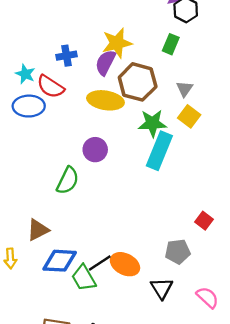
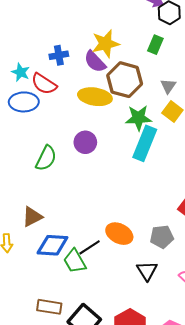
purple semicircle: (105, 63) -> (95, 62), turned -70
green semicircle: (68, 181) -> (46, 158), moved
orange ellipse: (125, 264) -> (119, 234), moved

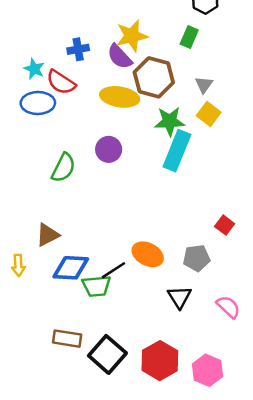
green trapezoid: (75, 261) -> (96, 286), turned -65

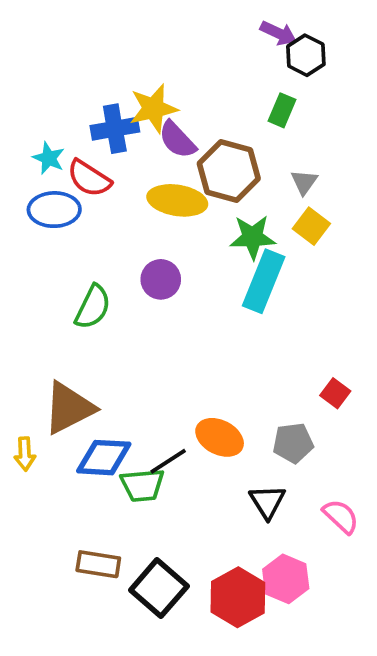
yellow star: (132, 36) -> (153, 109), moved
blue cross: (78, 49) -> (115, 129), size x1.4
brown triangle: (48, 235) -> (69, 408), size x1.5
pink hexagon: (207, 370) -> (286, 579), moved

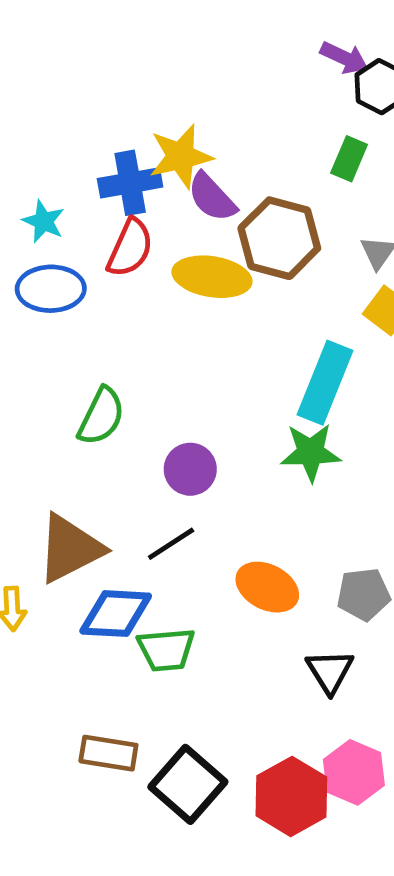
red semicircle: (89, 178) -> (130, 248), moved, turned -99
green star: (253, 237) -> (311, 452), moved
purple circle: (161, 279) -> (190, 469), moved
black line: (168, 461) -> (171, 544), moved

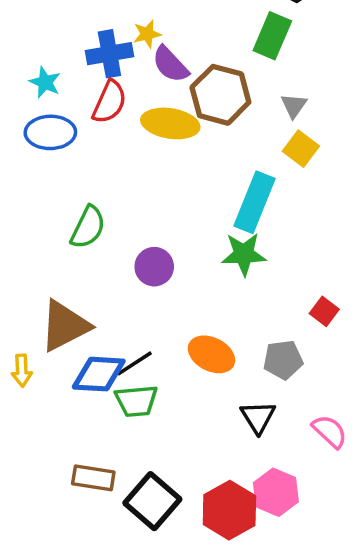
yellow star: (181, 156) -> (147, 34), size x0.6
green rectangle: (349, 159) -> (272, 36), size x1.4
black line: (171, 544) -> (135, 363), moved

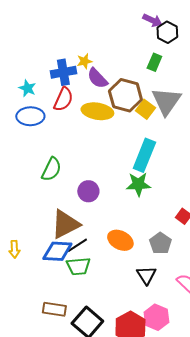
green rectangle: (272, 36) -> (154, 62), size x0.7
gray triangle: (294, 106) -> (166, 101), size x2.0
yellow square: (301, 149) -> (145, 109), moved
brown triangle: (65, 326) -> (65, 224), moved
gray pentagon: (283, 360) -> (160, 243), turned -30

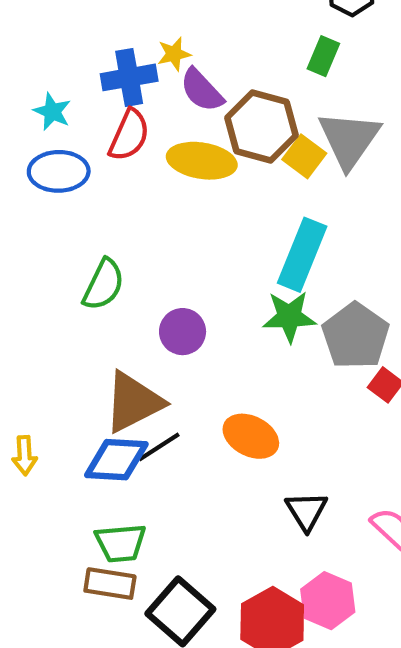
gray pentagon: (160, 243) -> (356, 336), moved, size x1.4
green trapezoid: (78, 266) -> (121, 543), moved

